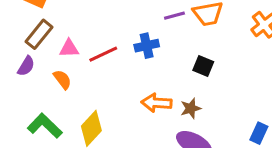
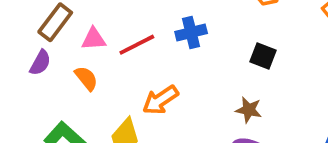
orange arrow: (156, 103) -> (160, 100), moved, turned -36
brown star: (191, 108) -> (249, 110), turned 30

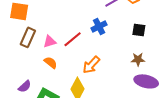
purple semicircle: (40, 63) -> (25, 86), moved, turned 32

